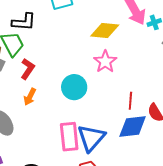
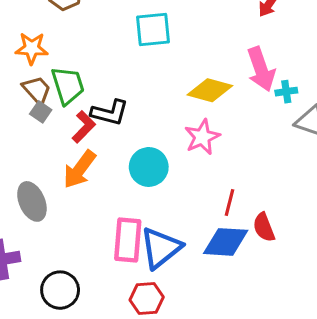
black L-shape: (24, 22) -> (110, 113), moved
orange arrow: (30, 97) -> (80, 169), size x1.5

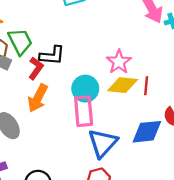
yellow diamond: (210, 90) -> (123, 85), moved
red line: (229, 202) -> (146, 86), moved
pink rectangle: (128, 240) -> (84, 111), moved

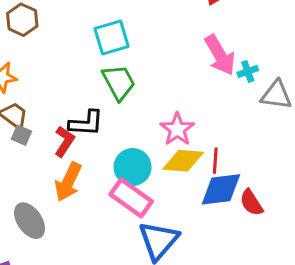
green trapezoid: (20, 41) -> (119, 82), moved
pink rectangle: (84, 111) -> (131, 198), turned -48
blue diamond: (147, 132) -> (221, 189), moved

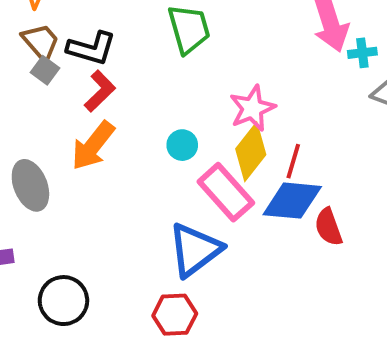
black L-shape: (86, 123) -> (91, 48), moved
yellow diamond: (183, 161) -> (251, 152), turned -69
cyan circle: (133, 167) -> (182, 145), size x0.6
pink rectangle: (131, 198) -> (226, 192), moved

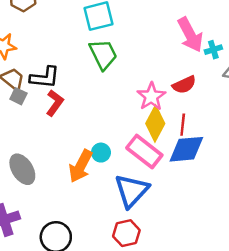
cyan circle: (182, 145) -> (101, 153), moved
orange arrow: (93, 146) -> (81, 166), moved
red semicircle: (329, 227) -> (184, 85), moved, turned -85

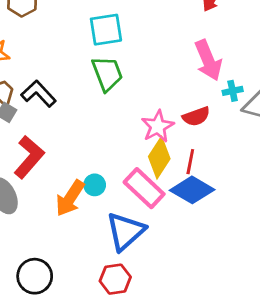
cyan cross: (213, 50) -> (233, 91), moved
black L-shape: (45, 77) -> (39, 94), turned -144
red L-shape: (55, 103) -> (29, 157), moved, size x1.4
blue diamond: (186, 149) -> (192, 190), turned 30

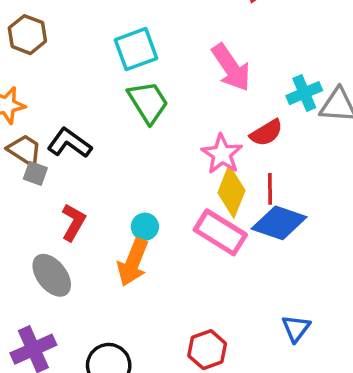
pink arrow: (208, 60) -> (231, 68), moved
cyan cross: (233, 91) -> (304, 93), size x1.4
red L-shape: (29, 157) -> (73, 222), size x0.7
cyan circle: (95, 185) -> (145, 227), moved
blue triangle: (125, 231) -> (296, 328), moved, size x0.6

